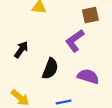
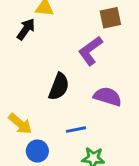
black arrow: (21, 50) -> (26, 29), moved

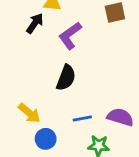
purple L-shape: (90, 51) -> (70, 36), moved
purple semicircle: (108, 97) -> (120, 117), moved

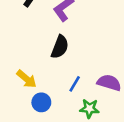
blue line: (82, 118) -> (75, 84), turned -49

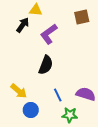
blue line: (75, 84) -> (58, 95), turned -56

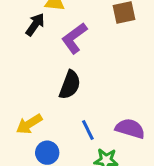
yellow arrow: (19, 91) -> (29, 124), turned 108

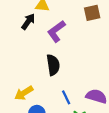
black semicircle: (70, 85) -> (53, 65), turned -30

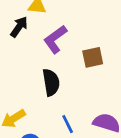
brown square: (92, 13) -> (93, 57), moved

